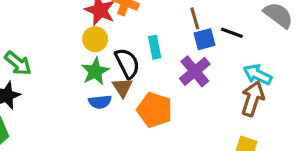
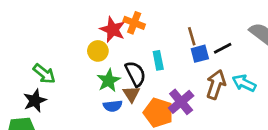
black line: (232, 33) -> (223, 48), turned -48
yellow circle: (95, 39) -> (98, 51), moved
purple cross: (195, 71) -> (181, 102), moved
brown arrow: (253, 99) -> (216, 84), moved

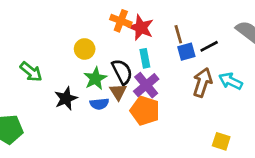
red star: (113, 30) -> (141, 28), moved
black star: (35, 101) -> (66, 99), moved
purple cross: (181, 102) -> (146, 85), moved

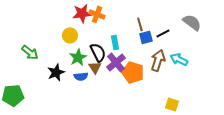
red star: (141, 28) -> (82, 13), moved, turned -30
orange pentagon: (145, 111) -> (133, 72), moved

